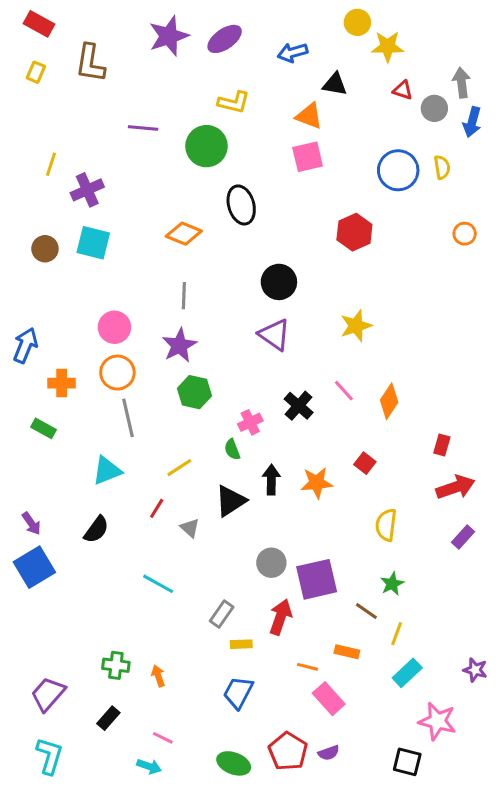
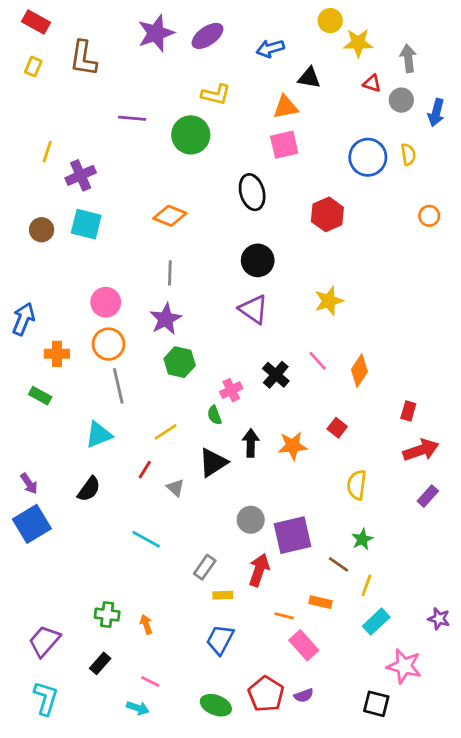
gray arrow: (462, 83) -> (408, 58), moved
orange triangle: (309, 116) -> (286, 107), turned -32
black ellipse: (241, 205) -> (252, 192), moved

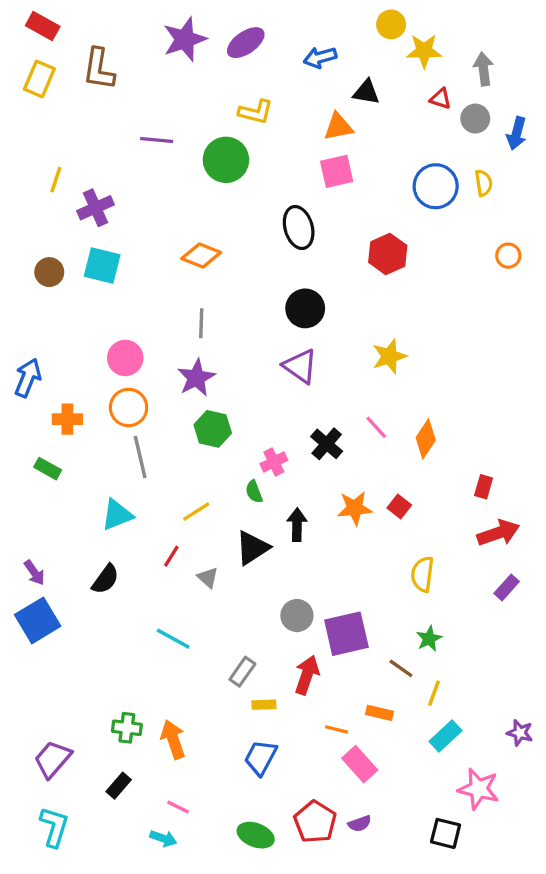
yellow rectangle: (33, 67) -> (39, 79), size x1.5
orange star: (293, 446) -> (355, 508), moved
orange arrow: (146, 624) -> (173, 739), size x1.6

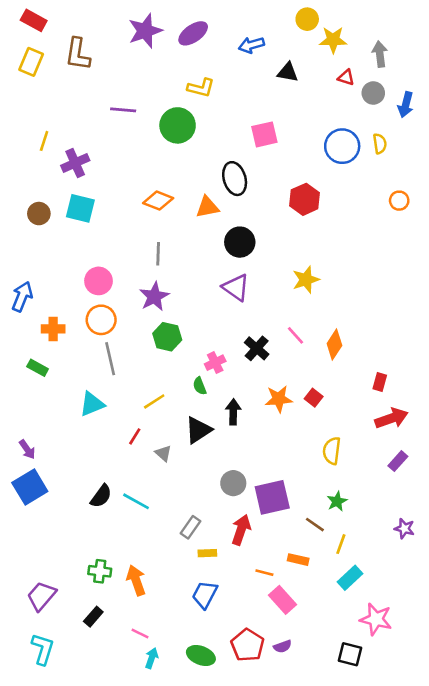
orange triangle: (338, 127) -> (207, 207), moved
black semicircle: (105, 579) -> (101, 496), moved
purple star: (520, 733) -> (404, 528), moved
cyan arrow: (163, 838) -> (152, 658), moved, turned -90

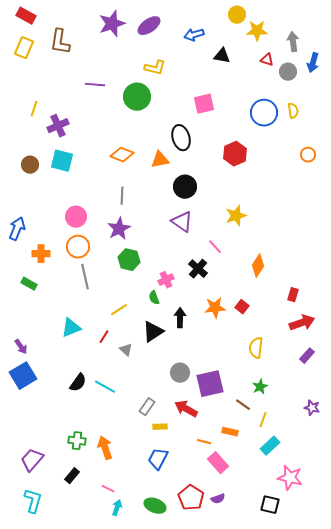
blue arrow: (406, 105) -> (313, 63), moved
pink line: (296, 335) -> (215, 247), moved
cyan triangle: (92, 404) -> (71, 328), moved
red arrow: (241, 530) -> (186, 409), turned -80

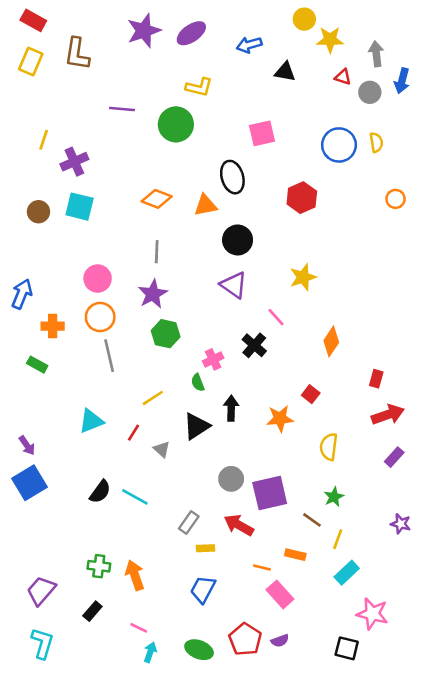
orange star: (215, 308) -> (280, 418), moved

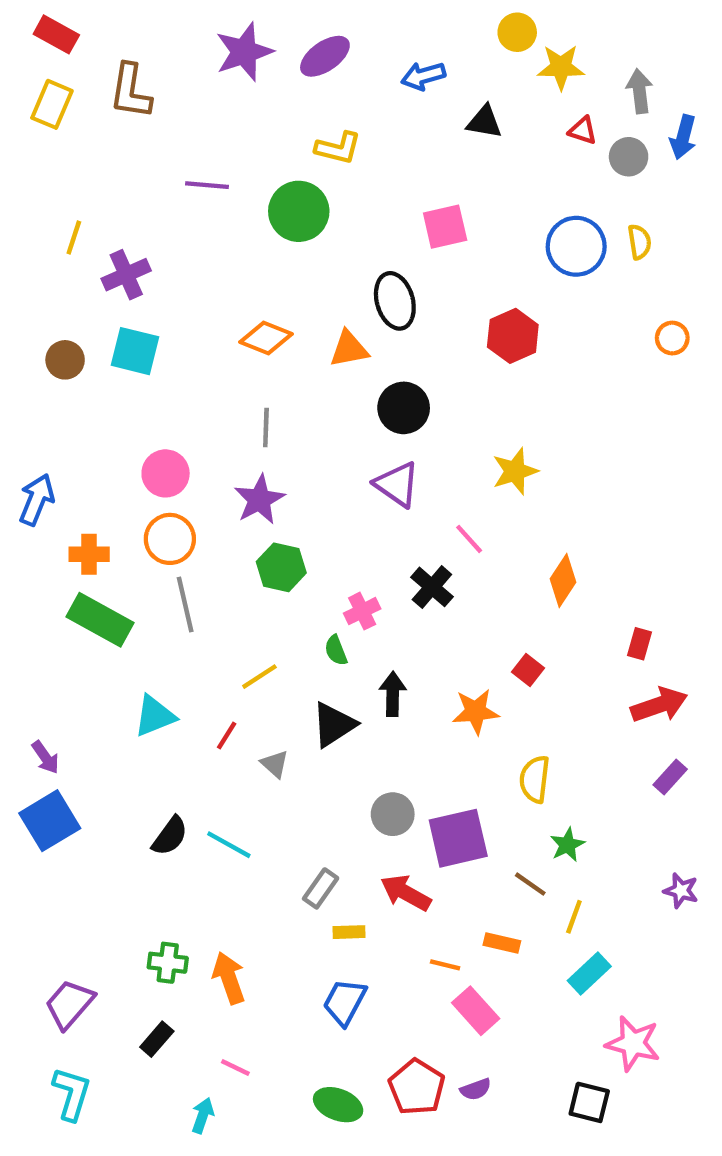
green rectangle: (37, 365) -> (100, 620), moved, size x1.8
yellow semicircle: (329, 447) -> (535, 779), moved
cyan arrow: (150, 652) -> (203, 1116), moved

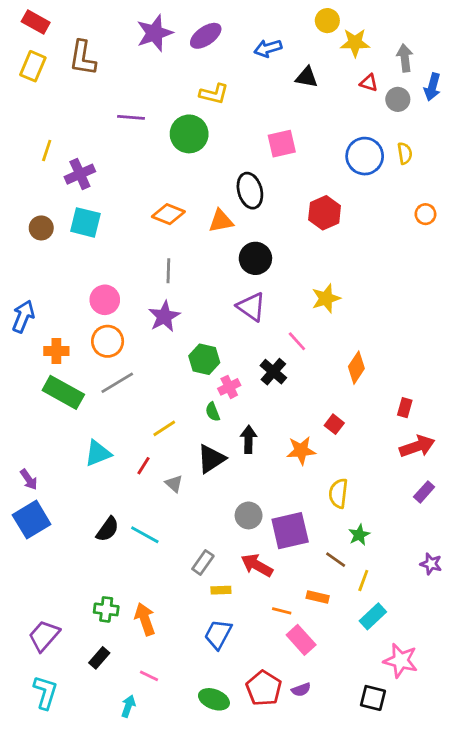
green hexagon: (281, 567) -> (204, 359), moved
gray line: (185, 604) -> (117, 383), turned 72

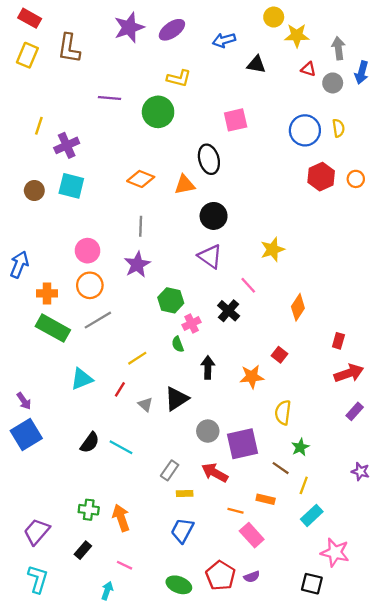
red hexagon: (325, 213) -> (321, 177), moved
black triangle: (211, 459) -> (177, 399), moved

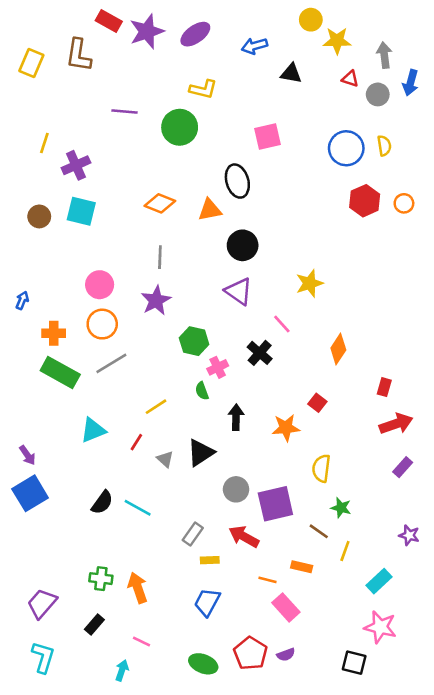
red rectangle: (30, 18) -> (109, 21), moved
blue arrow: (19, 265) -> (22, 300), size x0.6
green star: (300, 447) -> (341, 508), turned -30
cyan rectangle: (312, 515) -> (379, 581), moved

